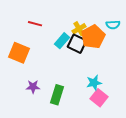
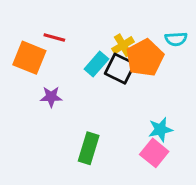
orange square: (19, 53) -> (29, 58), moved
cyan star: (94, 83) -> (160, 130), moved
purple star: (33, 87) -> (51, 97), moved

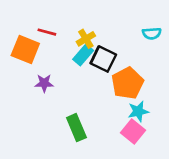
yellow cross: (123, 45) -> (86, 39), moved
orange pentagon: (145, 58) -> (128, 83), moved
green rectangle: (89, 148) -> (76, 128), turned -40

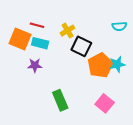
cyan rectangle: (83, 55) -> (40, 43), moved, turned 63
cyan star: (138, 111) -> (117, 64), moved

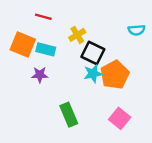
red line: (37, 25) -> (43, 17), moved
cyan star: (117, 64) -> (93, 74), moved

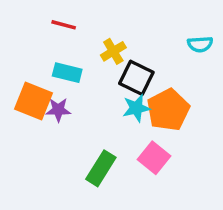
orange square: (23, 45) -> (34, 101), moved
green rectangle: (69, 115) -> (101, 168), turned 55
pink square: (120, 118) -> (154, 158), moved

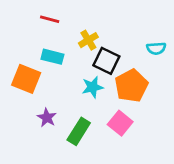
cyan semicircle: (200, 44) -> (156, 48), moved
cyan star: (136, 108) -> (93, 87), moved
purple star: (58, 110) -> (47, 118), moved, turned 30

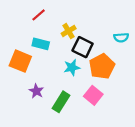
red line: (50, 19) -> (39, 15), turned -56

